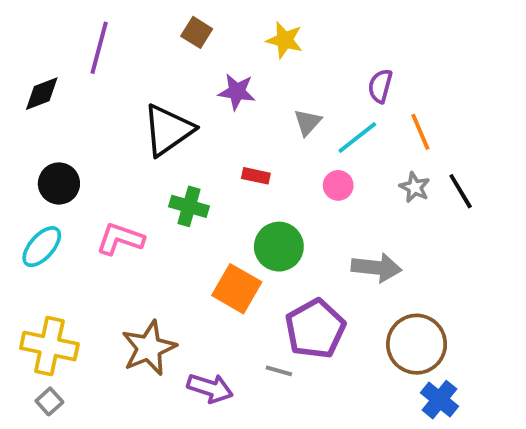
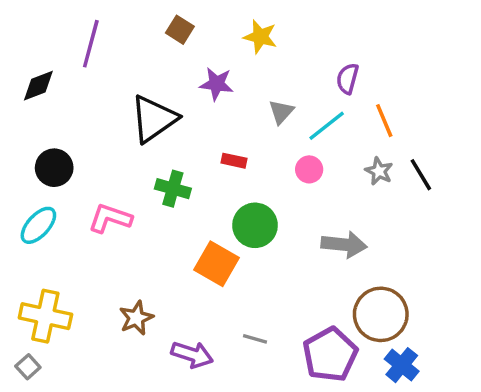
purple pentagon: (315, 329) -> (330, 355), moved
brown star: (149, 348) -> (136, 318), size x0.7
gray square: (49, 401) -> (28, 367), moved

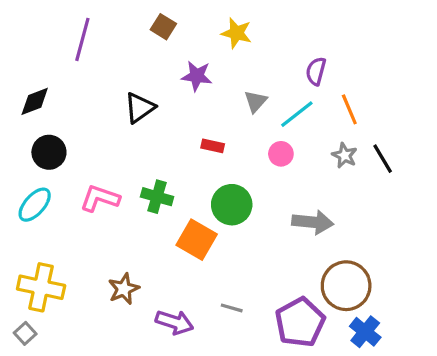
black diamond: (38, 86) -> (35, 101), moved
black triangle: (154, 119) -> (140, 108), size x0.7
green cross: (173, 189) -> (157, 197), moved

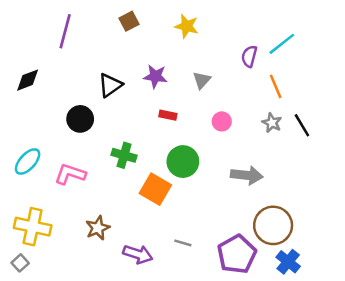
brown square: (163, 27) -> (129, 21), turned 30
purple star: (197, 76) -> (155, 76), moved
cyan line: (297, 114) -> (282, 44), moved
black circle: (49, 152) -> (80, 119), moved
pink L-shape: (100, 198) -> (70, 174), moved

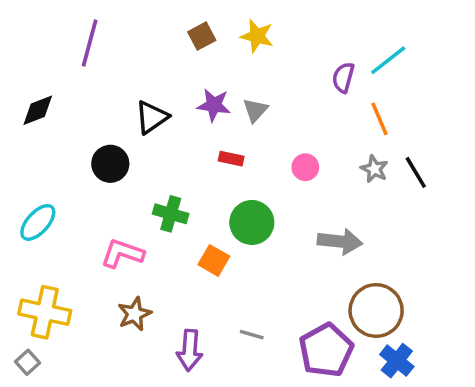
brown square: (129, 21) -> (202, 36), moved
gray triangle: (202, 80) -> (255, 110), moved
pink L-shape: (70, 174) -> (122, 254), moved
orange square: (155, 189) -> (214, 260), size x0.7
purple arrow: (138, 254) -> (190, 350), turned 76

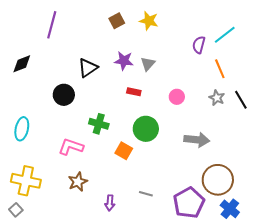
cyan ellipse: (38, 222) -> (22, 129), turned -30
purple arrow: (190, 350) -> (110, 203), size x0.7

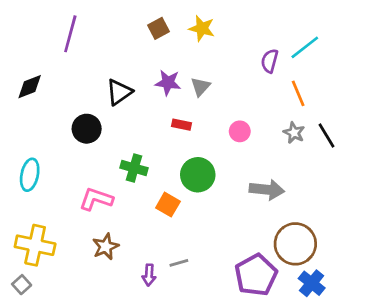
gray line: (146, 194) -> (179, 263), moved, turned -32

